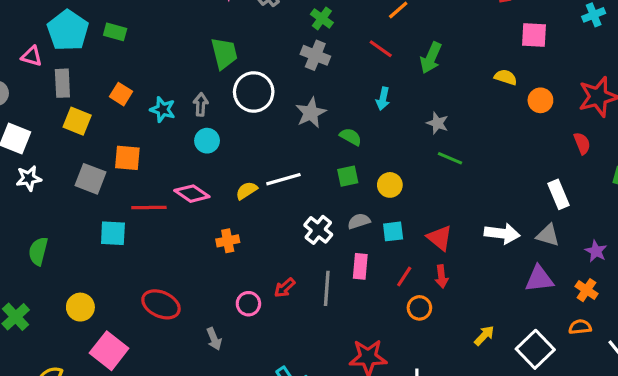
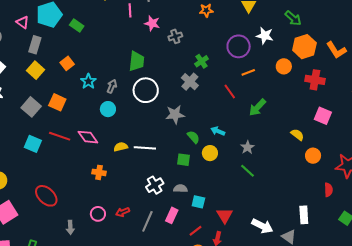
cyan arrow: (383, 99) -> (218, 131), moved, turned 80
yellow circle: (390, 185) -> (210, 153), moved

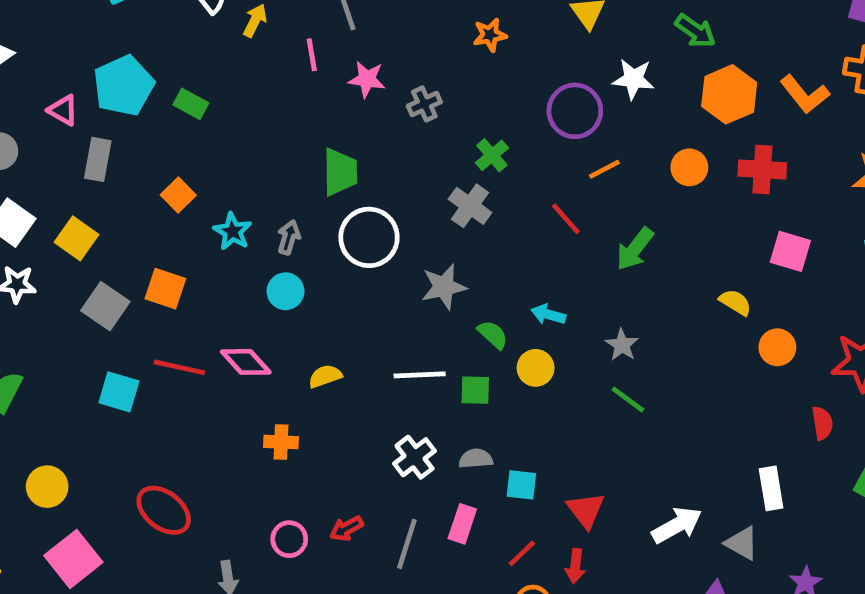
orange circle: (284, 66) -> (689, 167), moved
yellow square: (36, 70) -> (76, 238), moved
white line: (145, 148) -> (420, 375), moved
white arrow: (262, 226) -> (677, 525), turned -50

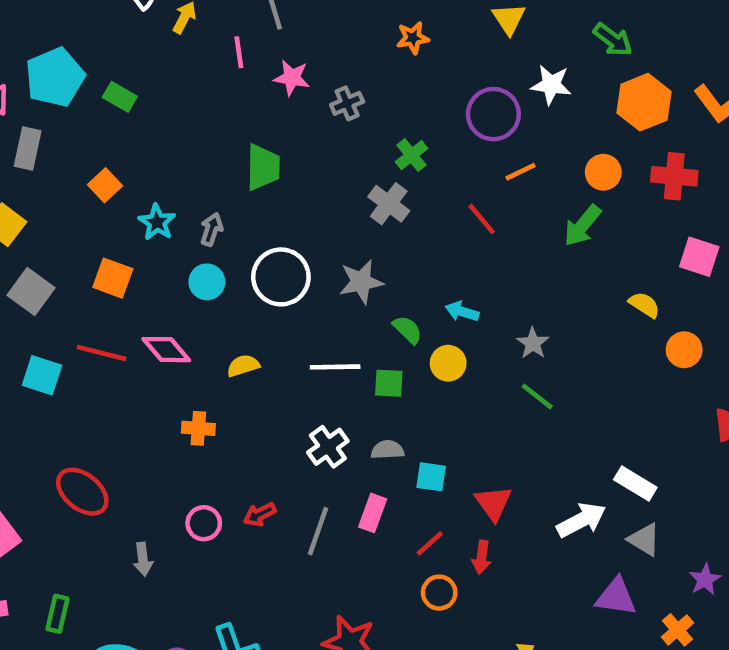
white circle: (369, 237) -> (281, 277), moved
green arrow: (635, 249) -> (582, 226), moved
orange square: (165, 289) -> (113, 278), moved
white rectangle: (771, 488) -> (635, 483), moved, turned -51

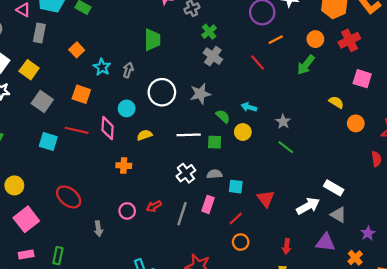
green cross: (411, 155) -> (209, 32), moved
red cross: (674, 176) -> (349, 40), turned -30
cyan circle: (207, 282) -> (127, 108), moved
pink diamond: (166, 350) -> (108, 128), turned 45
red arrow: (481, 557) -> (287, 246), moved

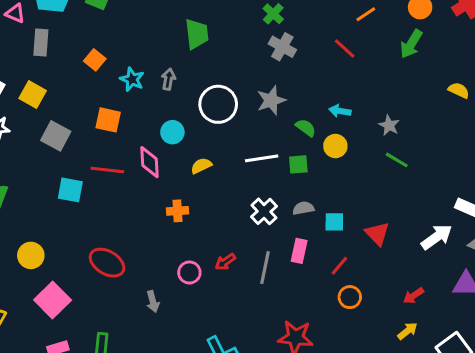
red arrow: (287, 246) -> (413, 296), turned 56

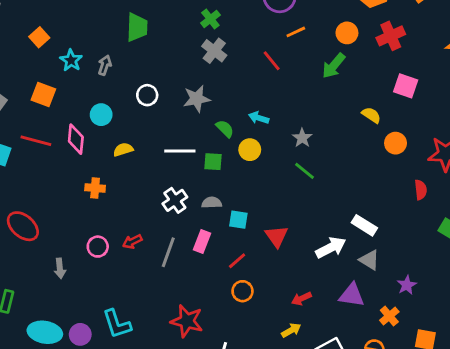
white circle: (218, 104) -> (147, 95), size x0.6

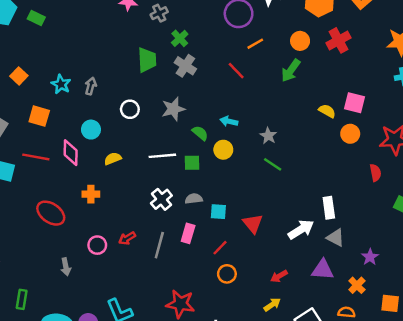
green trapezoid: (137, 27) -> (147, 60), moved
orange square: (39, 37) -> (19, 76), moved
pink square: (406, 86) -> (355, 103), moved
white rectangle: (364, 225) -> (329, 208), turned 55
red ellipse: (23, 226) -> (51, 213), moved

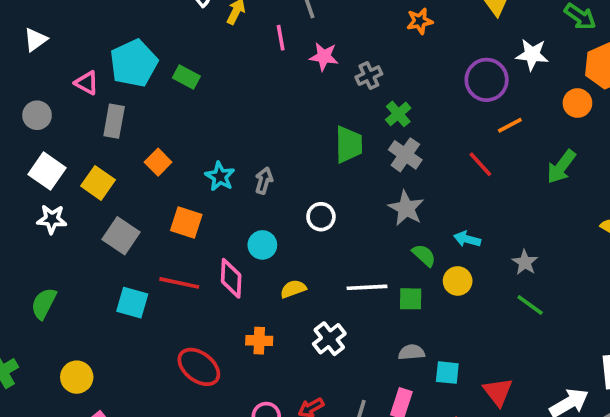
orange circle: (300, 41) -> (577, 103), moved
gray star: (173, 109) -> (406, 208), moved, turned -30
white cross: (161, 199) -> (329, 339), moved

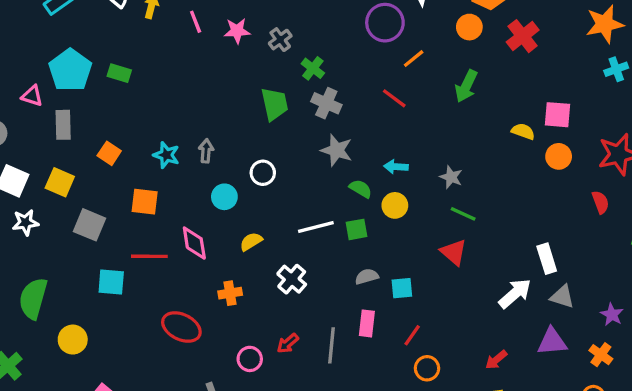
cyan circle: (262, 245) -> (224, 197), moved
green semicircle: (44, 304) -> (33, 298), size x1.4
yellow circle: (77, 377) -> (73, 340), moved
red triangle: (498, 392) -> (454, 252), moved

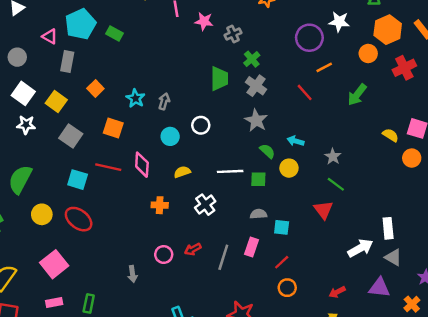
red ellipse: (181, 327) -> (79, 219), moved

